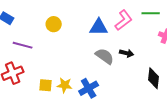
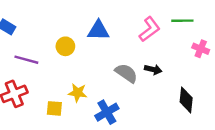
yellow circle: (54, 24) -> (65, 46), moved
blue triangle: (99, 27) -> (98, 30), moved
yellow star: (65, 85) -> (78, 93), moved

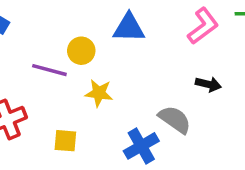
purple line: (26, 60) -> (49, 70), moved
gray semicircle: (126, 73) -> (175, 120), moved
yellow star: (78, 93) -> (99, 93), moved

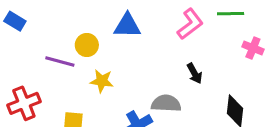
black arrow: (208, 84) -> (195, 73), turned 48
gray semicircle: (175, 120) -> (166, 103), turned -32

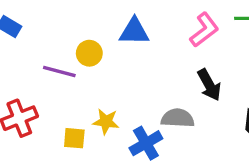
black arrow: (195, 73) -> (209, 85), size x1.4
yellow star: (102, 81) -> (106, 122), moved

